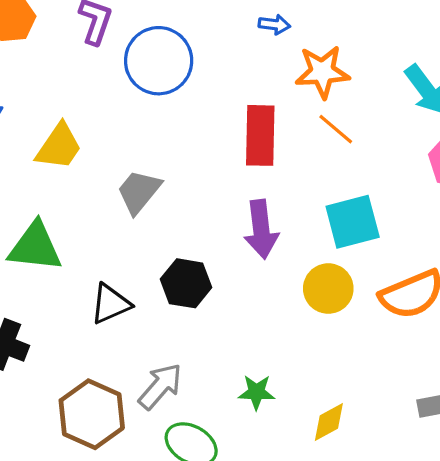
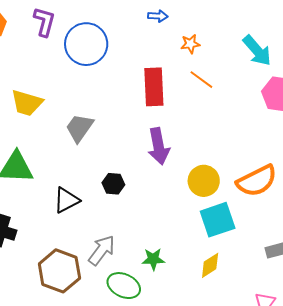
orange star: (322, 72) -> (190, 44), size x0.6
yellow trapezoid: (59, 147) -> (27, 103), turned 76
cyan square: (353, 222) -> (218, 220), moved
black hexagon: (186, 283) -> (113, 184), size x0.7
green star: (256, 392) -> (153, 259), moved

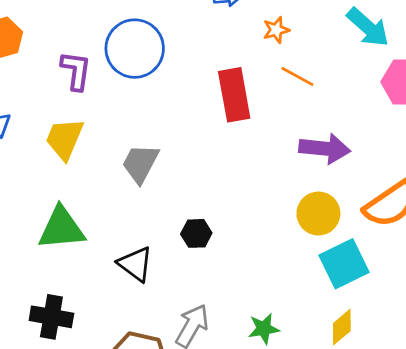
purple L-shape: (44, 22) -> (76, 71), moved
yellow trapezoid: (27, 103) -> (64, 139), turned 104
purple arrow: (159, 146) -> (325, 149), moved, turned -66
black triangle: (66, 200) -> (135, 264), turned -48

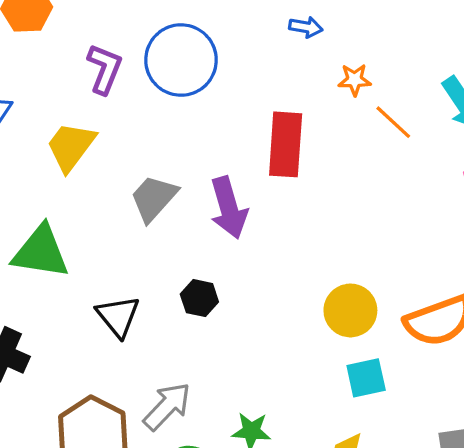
orange line: (297, 76) -> (393, 122), moved
purple arrow: (325, 149) -> (229, 208), moved, turned 54
cyan square: (344, 264) -> (366, 378), size x0.7

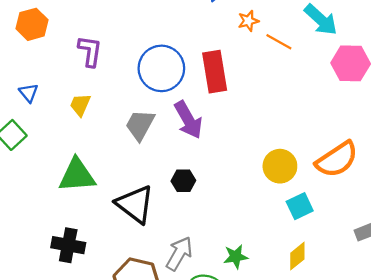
blue circle: (181, 60) -> (161, 68), moved
yellow trapezoid: (71, 146) -> (80, 105), size x0.7
black triangle: (118, 316) -> (135, 204), size x1.4

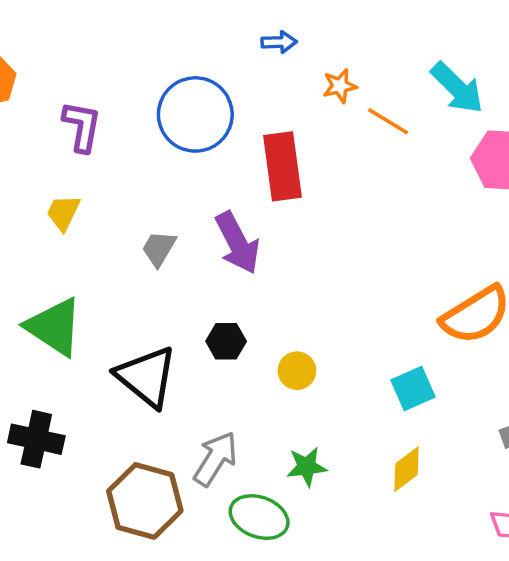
blue circle: (161, 68) -> (195, 114), moved
gray trapezoid: (140, 125) -> (159, 249), size x0.7
yellow circle: (280, 166) -> (297, 371), moved, size x0.7
green triangle: (77, 175) -> (54, 327), turned 36

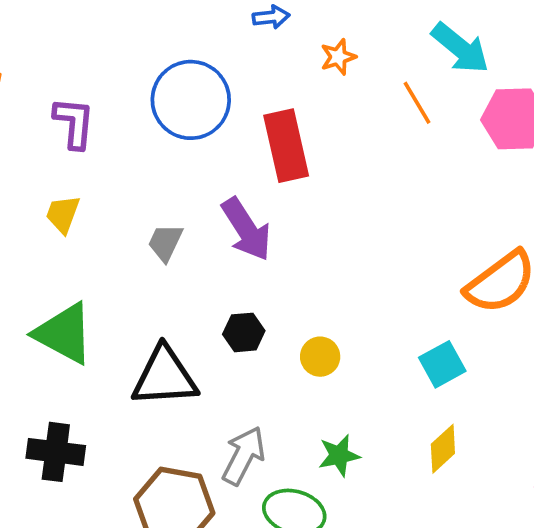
orange line: (388, 121) -> (417, 103), moved, turned 33
black triangle: (147, 377) -> (164, 377), turned -38

